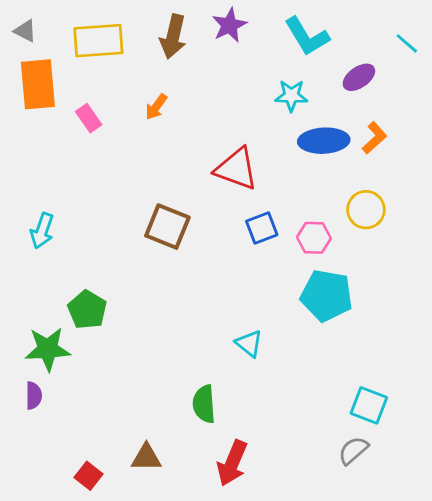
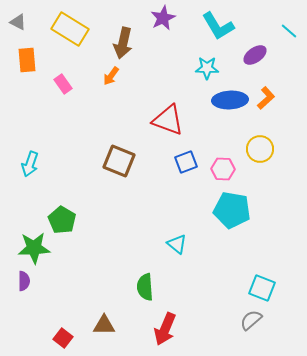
brown arrow: (173, 36) -> (123, 43), moved
yellow rectangle: (98, 41) -> (70, 29), turned 36
orange rectangle: (38, 84) -> (27, 60), size x0.7

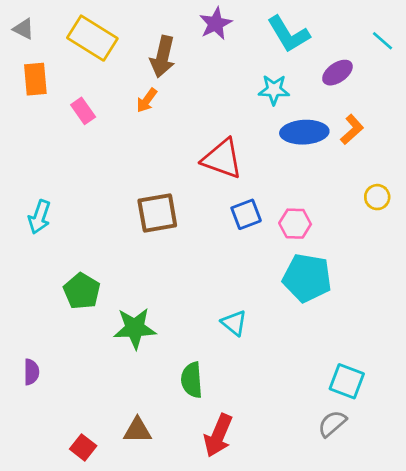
yellow circle: (260, 149) -> (377, 197), moved, size x0.7
brown square: (119, 161) -> (157, 213), turned -32
green star: (34, 248) -> (135, 328), moved

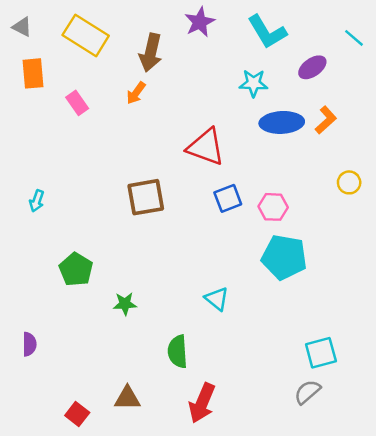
cyan arrow: (39, 217) -> (37, 201), size x0.7
green star: (135, 328) -> (125, 304), size x0.6
cyan square: (347, 381) -> (321, 353), turned -36

